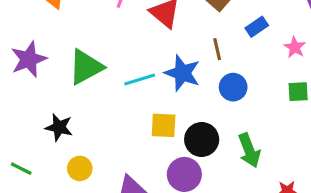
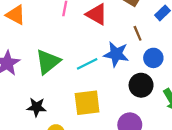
yellow square: (164, 125) -> (87, 103), moved, size x1.4
black circle: (202, 139) -> (141, 85), moved

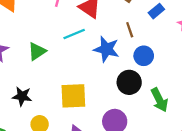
green triangle: (48, 62) -> (37, 51), size x0.7
cyan line: (87, 64) -> (74, 34), moved

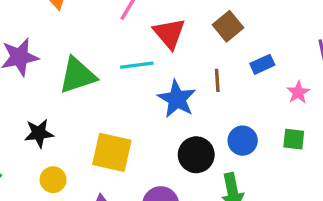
green triangle: (37, 51) -> (77, 75), size x1.4
blue circle: (144, 56) -> (243, 141), moved
black star: (22, 96) -> (39, 133), turned -30

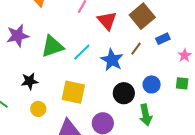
brown square: (228, 26) -> (142, 16), size x1.4
cyan line: (137, 65) -> (82, 52), moved, turned -36
brown line: (217, 80) -> (136, 49), turned 40

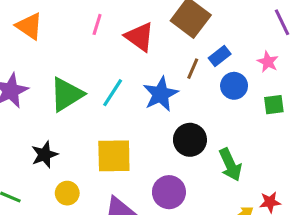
blue rectangle: (163, 39) -> (220, 56), moved
blue star: (112, 60) -> (161, 94), turned 30
blue circle: (152, 84) -> (234, 86), moved

